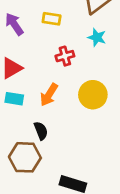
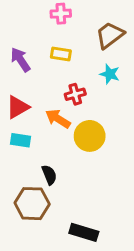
orange arrow: (49, 95) -> (58, 119), moved, turned 90
yellow circle: (93, 95) -> (90, 136), moved

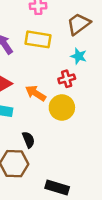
yellow rectangle: (61, 54) -> (38, 39), size x1.5
red cross: (75, 94) -> (67, 79), moved

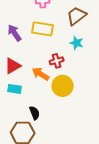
red cross: (67, 79) -> (57, 61), moved

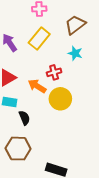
yellow rectangle: (43, 29) -> (39, 39), turned -60
black semicircle: (35, 113) -> (24, 118), moved

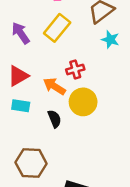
cyan star: (75, 53) -> (110, 40), moved
black semicircle: (24, 118) -> (54, 119), moved

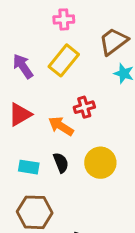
yellow circle: (83, 102) -> (100, 163), moved
cyan rectangle: (21, 106) -> (29, 167), moved

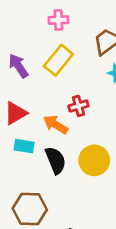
black semicircle: (61, 163) -> (56, 160), size x1.4
cyan rectangle: (29, 167) -> (24, 146), moved

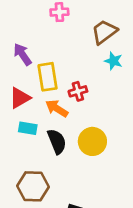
yellow rectangle: (58, 60) -> (48, 77), moved, turned -48

